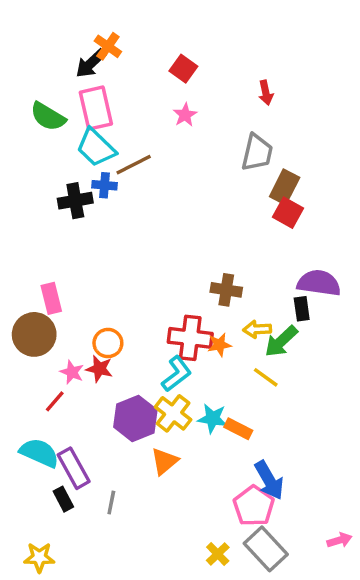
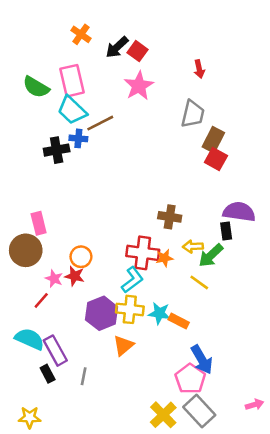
black arrow: (91, 63) -> (117, 47), moved
pink star: (185, 115) -> (139, 86), size x1.6
yellow cross: (173, 413) -> (130, 309), turned -32
yellow cross: (218, 554) -> (163, 415), size x1.5

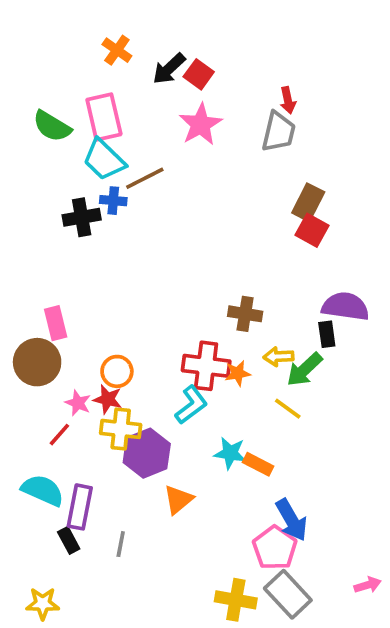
gray trapezoid: (193, 114) -> (279, 132), moved
yellow cross: (130, 309) -> (121, 429), moved
purple rectangle: (55, 351) -> (80, 507), turned 40
yellow cross: (163, 415) -> (236, 600), turned -36

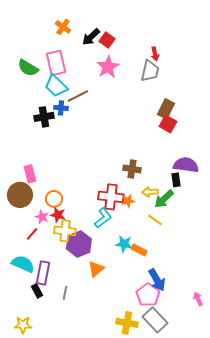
orange circle: (117, 371) -> (54, 199), moved
pink arrow: (368, 585) -> (198, 299), moved, turned -96

